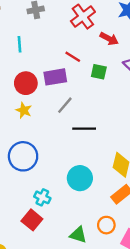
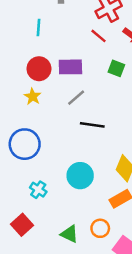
red line: (73, 57) -> (99, 36), moved
red square: (32, 220) -> (22, 225), moved

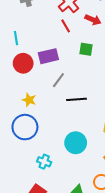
cyan line: (39, 27) -> (16, 38), moved
red line: (99, 36) -> (66, 26), turned 32
yellow star: (33, 97) -> (29, 100), moved

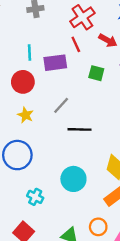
cyan line: (16, 38) -> (30, 53), moved
purple rectangle: (48, 56) -> (55, 63), moved
yellow star: (29, 100) -> (26, 115), moved

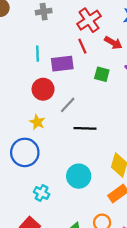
red circle: (23, 82) -> (43, 89), moved
yellow star: (26, 115) -> (37, 122), moved

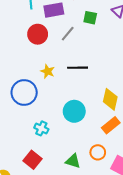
gray line: (68, 105) -> (68, 34), moved
yellow star: (37, 122) -> (48, 71), moved

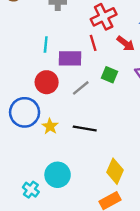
blue circle: (24, 92) -> (25, 112), moved
cyan circle: (74, 111) -> (58, 175), moved

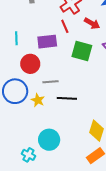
cyan line: (46, 45) -> (16, 38), moved
green square: (110, 75) -> (82, 51), size x1.5
gray line: (81, 88) -> (51, 82), moved, turned 42

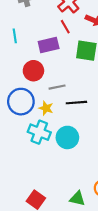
cyan line: (16, 38) -> (15, 36), moved
cyan circle: (49, 140) -> (67, 137), moved
cyan cross: (28, 155) -> (39, 132), moved, size x1.5

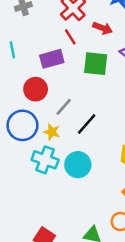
gray line: (57, 87) -> (64, 107), turned -35
black line: (76, 103) -> (87, 124), turned -42

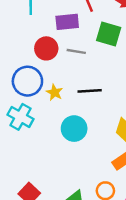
gray line: (64, 107) -> (76, 51), moved, turned 48
black line: (87, 124) -> (90, 91), turned 35
cyan cross: (45, 160) -> (20, 117), moved

